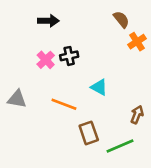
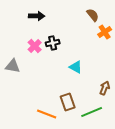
gray triangle: (17, 99) -> (13, 66), moved
orange line: (64, 104) -> (47, 114), moved

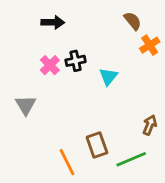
gray triangle: (13, 66) -> (26, 105), moved, turned 49
cyan triangle: (76, 67) -> (108, 77), moved, turned 40
orange line: (47, 114) -> (67, 162), turned 42

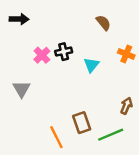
brown semicircle: (133, 21) -> (103, 23), moved
black arrow: (53, 22) -> (19, 19), moved
orange cross: (150, 45) -> (126, 54), moved, turned -35

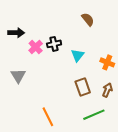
black arrow: (19, 19) -> (16, 33), moved
orange cross: (126, 54) -> (107, 62), moved
brown rectangle: (82, 123) -> (83, 87), moved

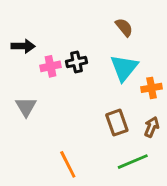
pink cross: (36, 47) -> (51, 66), turned 32
cyan triangle: (78, 55) -> (124, 68), moved, size x1.5
orange cross: (107, 62) -> (151, 88), turned -32

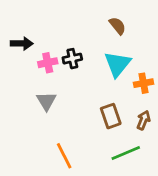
gray triangle: (26, 107) -> (46, 101), moved

